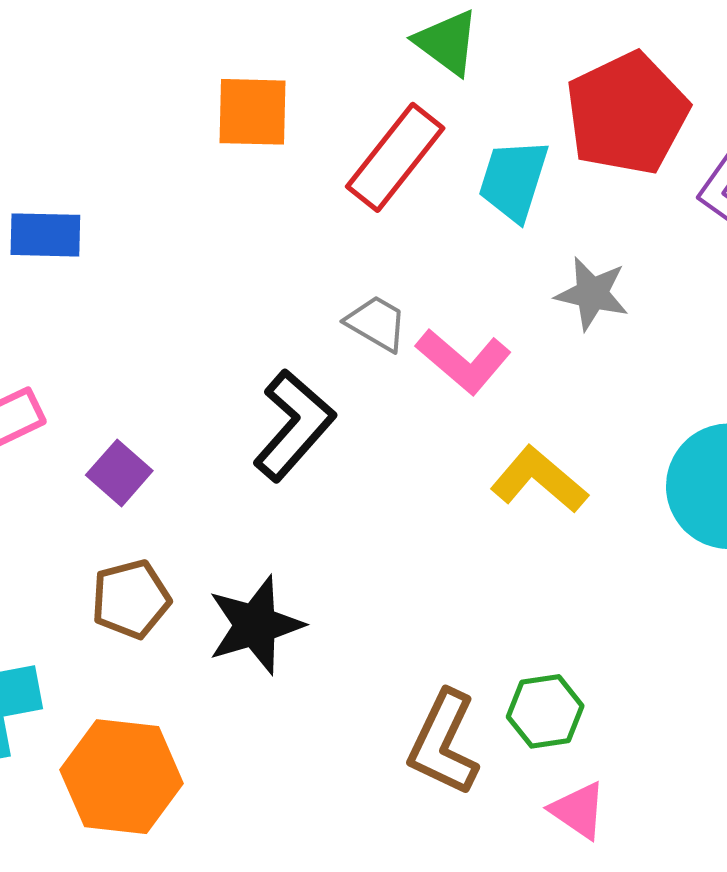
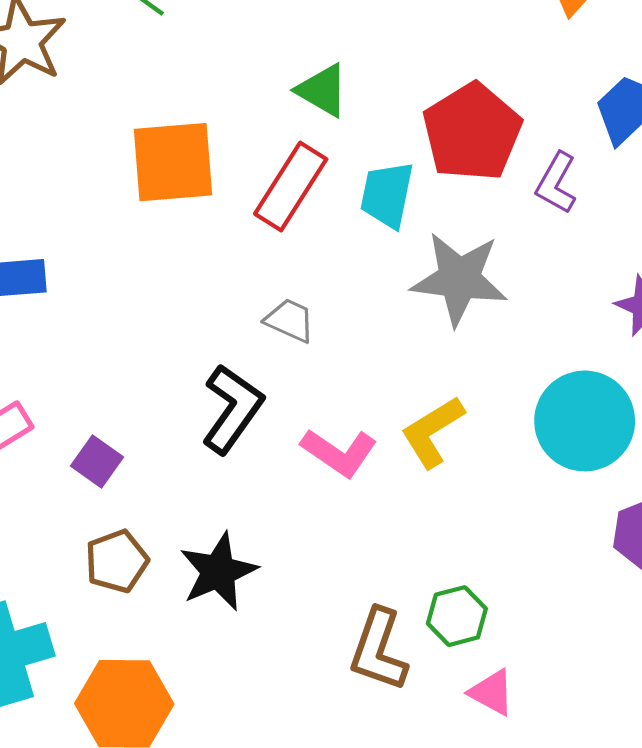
orange square: (253, 112) -> (173, 162), size x1.4
gray star: (592, 294) -> (459, 279), size x1.6
pink L-shape: (464, 361) -> (339, 452), moved
yellow L-shape: (539, 480) -> (432, 432), turned -66

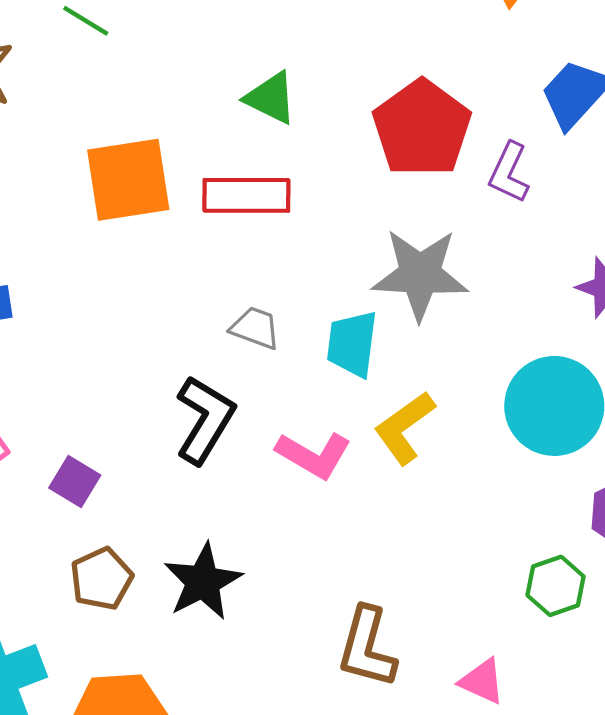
red rectangle: (291, 187) -> (246, 195), turned 62
cyan trapezoid: (387, 195) -> (352, 344), moved
green hexagon: (457, 616) -> (556, 586), moved

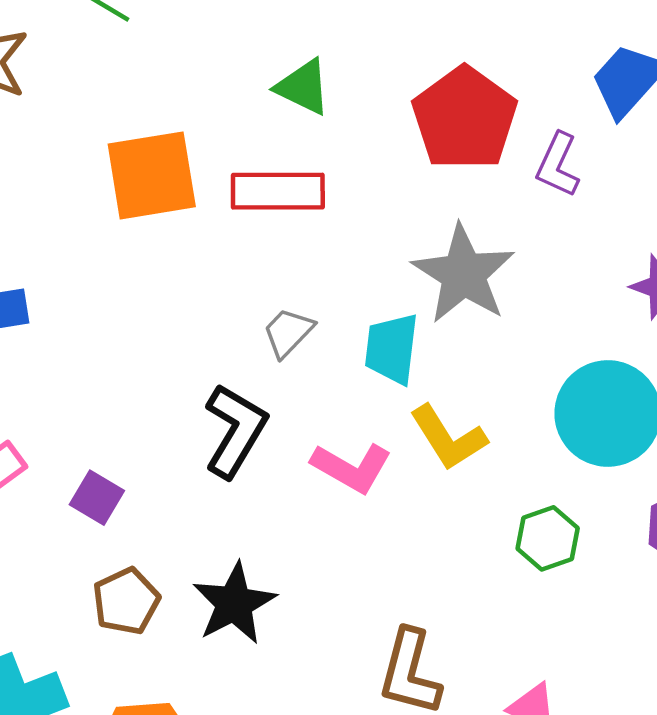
gray star: (420, 274) -> (463, 274), turned 30
gray trapezoid: (255, 328) -> (288, 332), turned -66
yellow L-shape: (405, 428) -> (448, 438), turned -86
green hexagon: (556, 586) -> (548, 538), moved

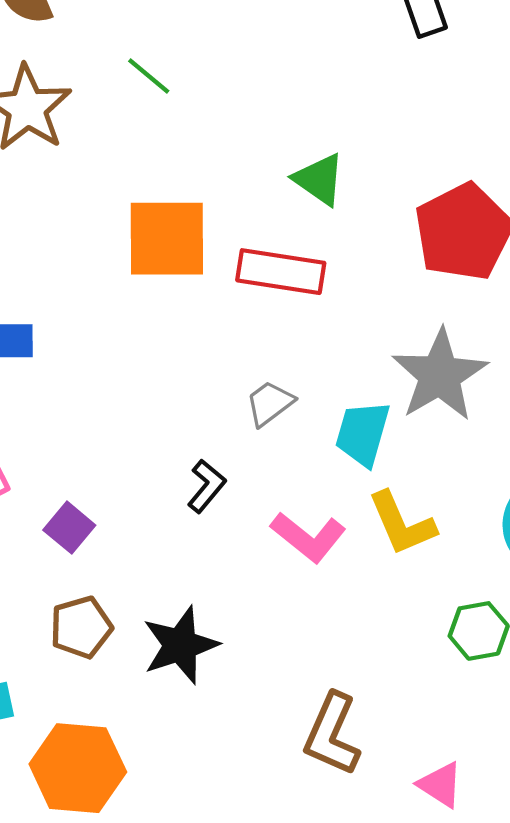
black L-shape: (235, 431) -> (207, 486), size x0.6

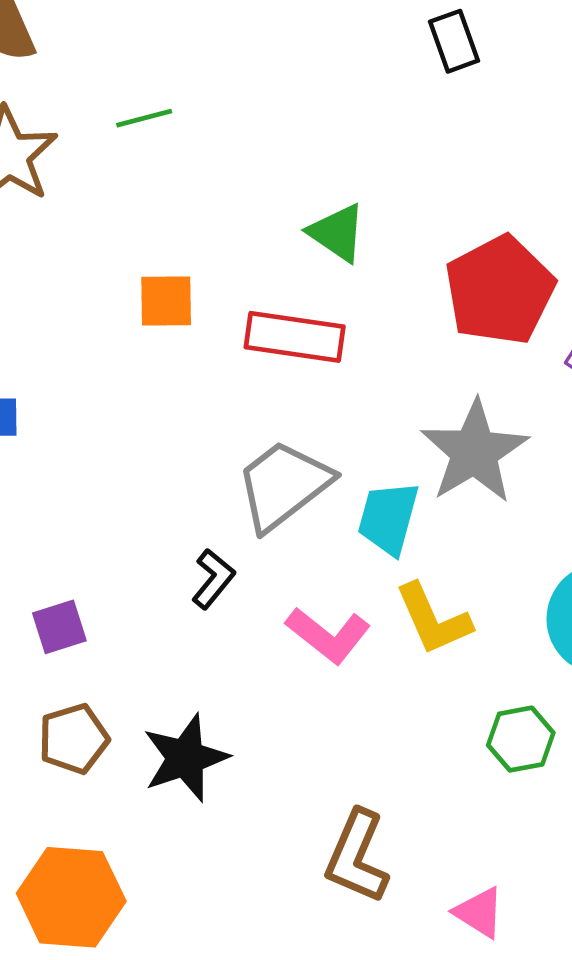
green line: (149, 76) -> (144, 118), turned -54
orange square: (167, 239) -> (166, 301), size x0.6
gray trapezoid: (270, 403) -> (283, 485), size x1.8
purple square: (69, 528) -> (59, 627), turned 33

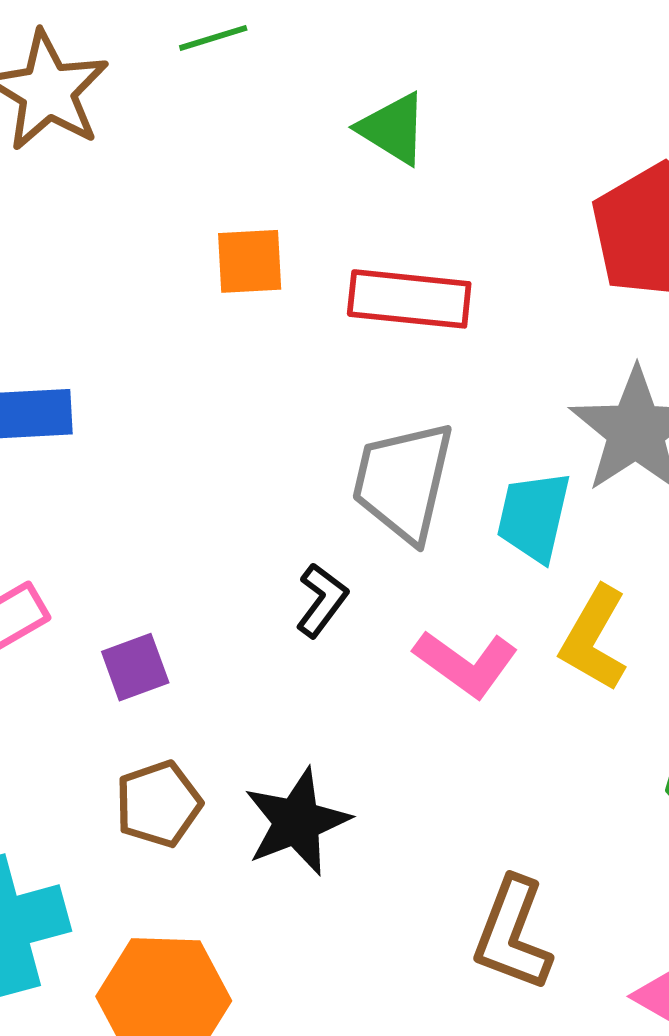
green triangle: (337, 233) -> (393, 129), moved
gray trapezoid: (283, 485) -> (403, 482), turned -37
yellow L-shape: (433, 619) -> (594, 638), turned 56

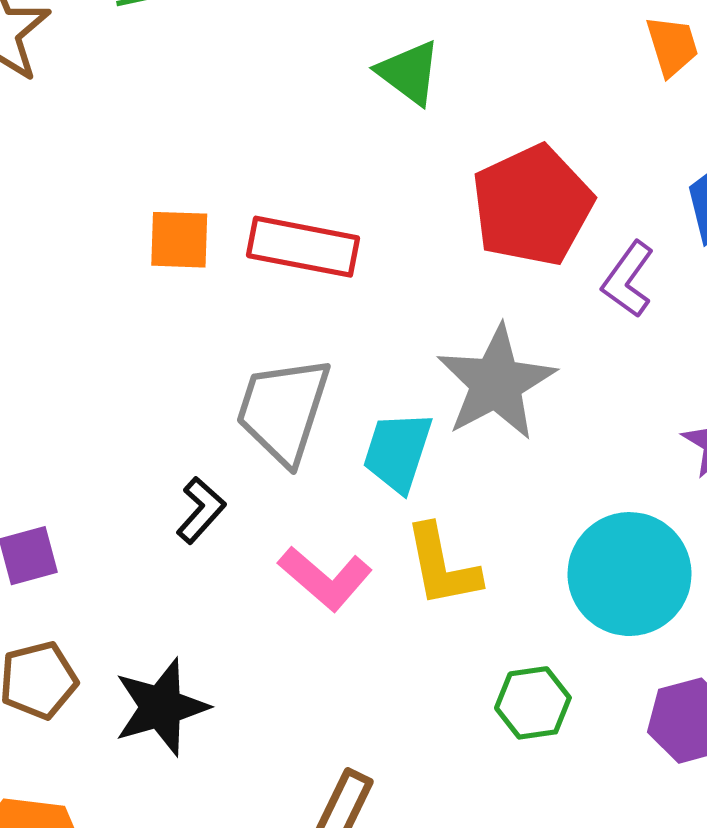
green triangle: (393, 129) -> (409, 72), moved
orange square: (250, 261) -> (179, 240), moved
yellow L-shape: (594, 638) -> (442, 566), turned -46

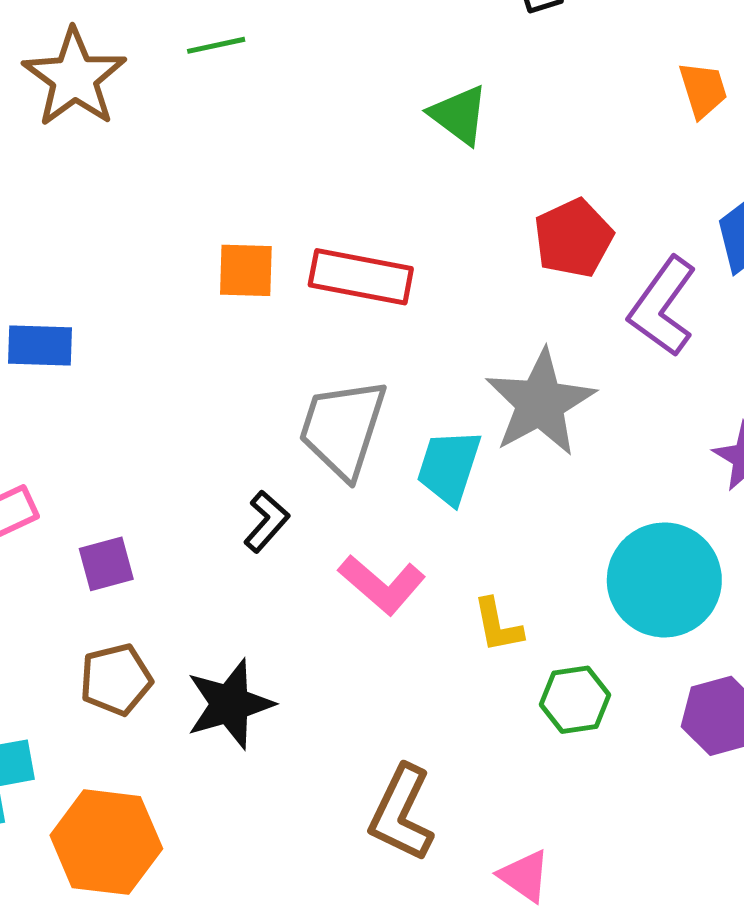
red pentagon: (532, 205) -> (573, 238), size x0.7
purple L-shape: (628, 279) -> (662, 307), size x1.4
yellow L-shape: (442, 566) -> (498, 625), moved, size x0.7

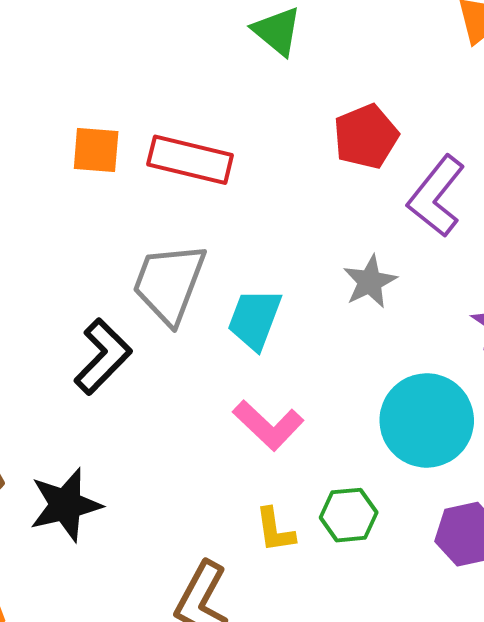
gray star: (540, 403) -> (370, 282), moved, size x0.6
black L-shape: (266, 521) -> (103, 357), size x1.5
pink L-shape: (382, 584) -> (268, 425), moved
yellow L-shape: (498, 625) -> (275, 530), moved

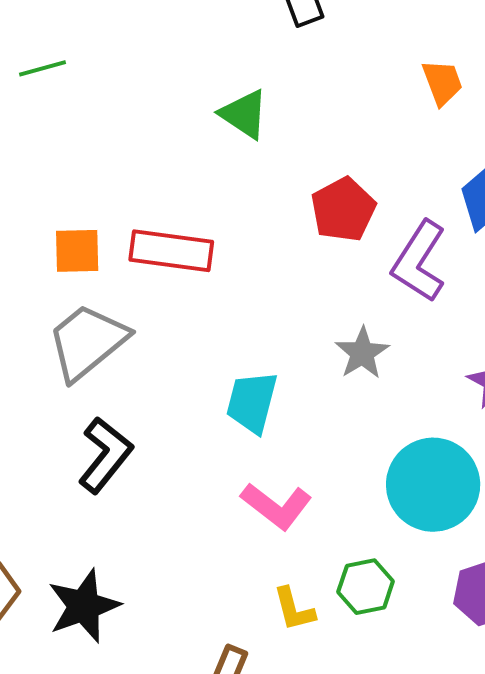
gray trapezoid: (169, 283) -> (87, 342), moved, turned 36

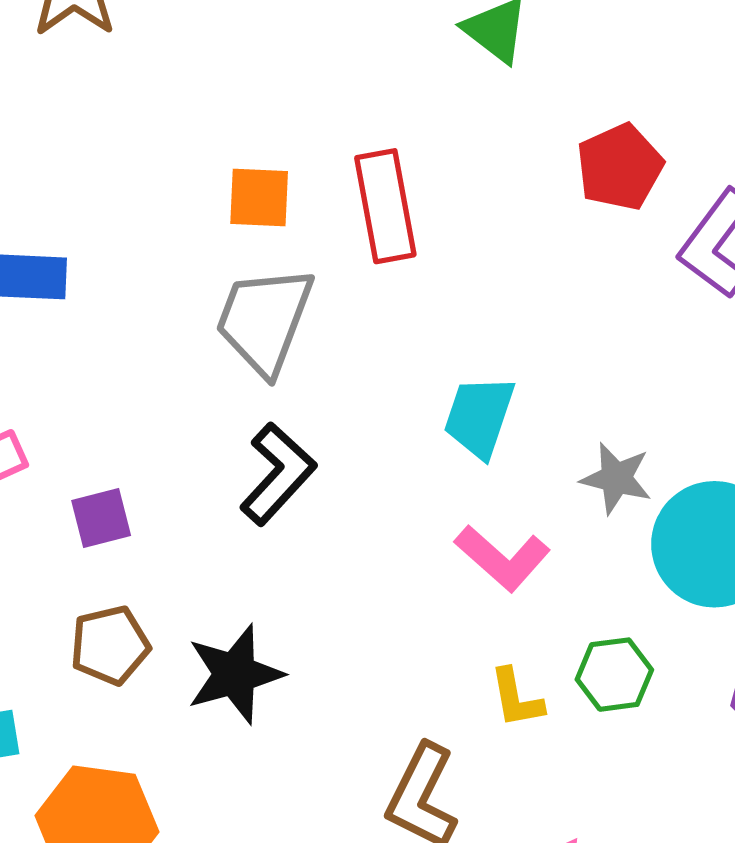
red rectangle: (171, 251) -> (385, 206), turned 68
gray trapezoid: (87, 342) -> (264, 320), turned -34
gray star: (362, 353) -> (616, 478), moved, turned -30

